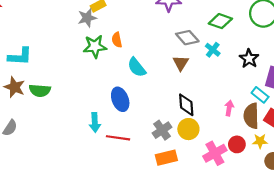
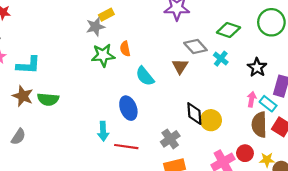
brown triangle: (181, 63) -> (180, 66), moved
pink arrow: (229, 108) -> (252, 99), moved
yellow circle: (188, 129) -> (211, 120), moved
yellow star: (260, 141) -> (267, 160), moved

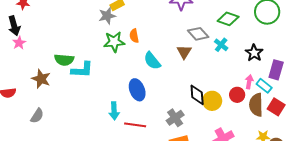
cyan L-shape: (28, 65) -> (82, 70), moved
green semicircle: (48, 99) -> (64, 60), moved
red circle: (245, 153) -> (237, 95), moved

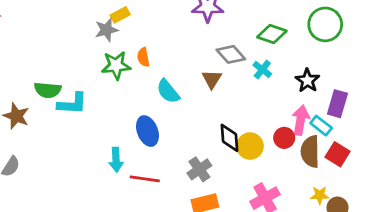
pink arrow: (249, 82) -> (301, 120), size x1.5

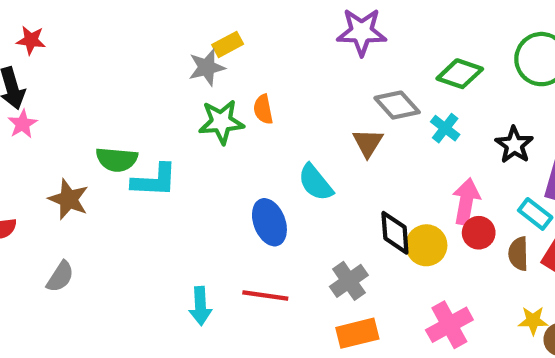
cyan semicircle: (168, 91) -> (315, 183), moved
pink arrow: (301, 120) -> (466, 201), moved
brown semicircle: (310, 152) -> (518, 254), size x0.7
cyan arrow: (116, 160) -> (200, 306), moved

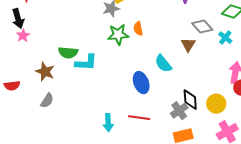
black diamond: (395, 233) -> (190, 100), moved
yellow circle: (426, 245) -> (216, 104), moved
gray semicircle: (60, 277) -> (47, 101), moved

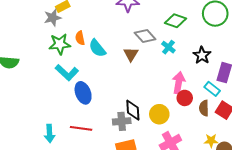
cyan L-shape: (86, 63) -> (67, 73), moved, turned 40
cyan semicircle: (163, 64) -> (97, 48), moved
gray cross: (179, 111) -> (122, 121), turned 30

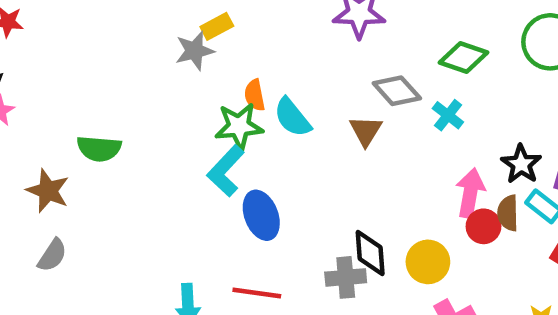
green star: (60, 44) -> (239, 126), moved
black star: (202, 55) -> (521, 164), moved
cyan L-shape: (67, 73) -> (226, 171), turned 90
brown semicircle: (204, 108) -> (508, 213), moved

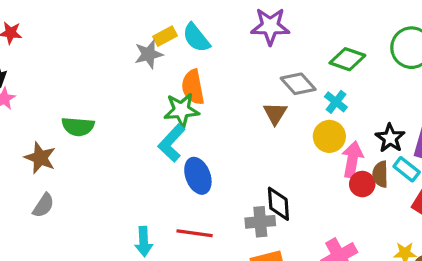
orange semicircle: (255, 95) -> (193, 87), size x1.5
cyan semicircle: (292, 117) -> (196, 38), moved
yellow circle: (428, 262) -> (329, 136), moved

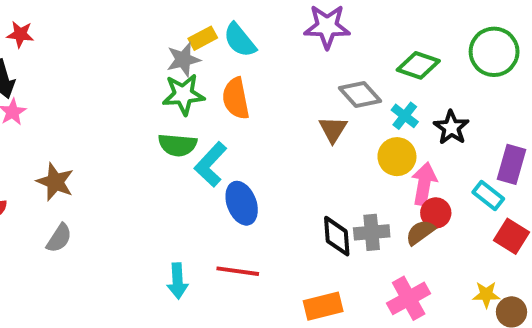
green star: (181, 110) -> (183, 94), moved
green semicircle: (78, 127) -> (178, 145), moved
black star: (390, 138) -> (451, 127), moved
brown semicircle: (380, 174) -> (420, 232), moved, turned 55
gray cross: (260, 222) -> (372, 232), moved

